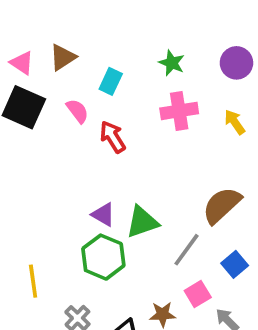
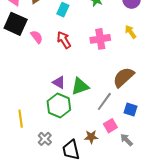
pink semicircle: (77, 111) -> (37, 37), moved
pink cross: (179, 111) -> (100, 39), moved
blue square: (235, 264) -> (131, 110), turned -32

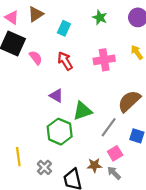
purple triangle: (59, 82) -> (56, 96), moved
yellow line: (21, 119) -> (18, 157), moved
gray arrow: (126, 140) -> (114, 173), moved

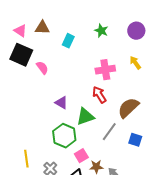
brown triangle: (36, 14) -> (42, 28), turned 35
red arrow: (65, 61) -> (99, 95), moved
pink square: (115, 153) -> (81, 156), moved

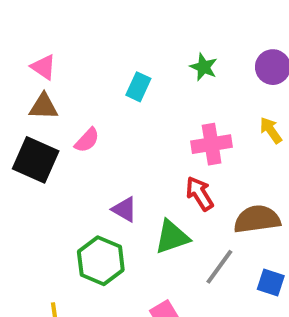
brown triangle: (42, 28) -> (43, 107), moved
black square: (21, 55) -> (36, 160), moved
pink semicircle: (42, 68) -> (87, 140), turned 80
brown semicircle: (128, 108) -> (257, 219), turned 35
green hexagon: (64, 136) -> (101, 261), moved

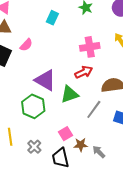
red arrow: (200, 194) -> (84, 72), turned 96
purple triangle: (125, 209) -> (45, 80), size x1.6

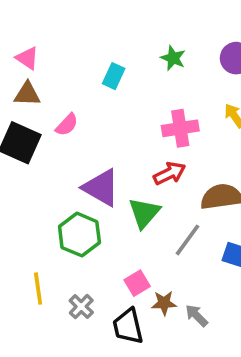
green triangle: (70, 94) -> (144, 213), turned -30

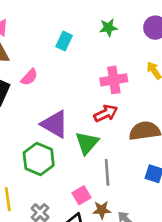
green star: (173, 58) -> (108, 28), turned -30
gray line: (187, 240) -> (107, 172), moved, turned -40

